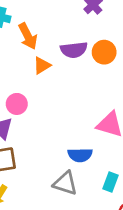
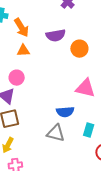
orange circle: (104, 52) -> (79, 49), moved
orange triangle: (42, 65) -> (23, 51), moved, turned 32

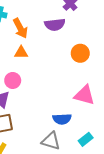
purple semicircle: (56, 35) -> (55, 25), moved
cyan rectangle: (89, 130) -> (86, 139), turned 32

